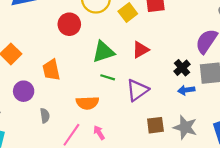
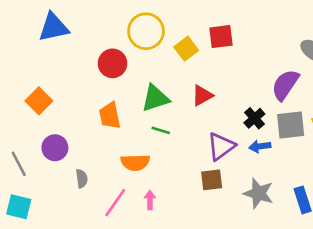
orange trapezoid: (51, 70) -> (110, 116), moved
purple triangle: (137, 90) -> (221, 146), moved
brown square: (155, 125) -> (212, 180), moved
pink arrow: (99, 133) -> (150, 200), turned 32

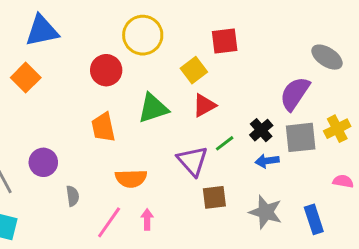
yellow square: (186, 49) -> (194, 70), moved
orange square: (39, 101) -> (26, 78), moved
green line: (161, 130) -> (225, 143), moved, turned -54
purple triangle: (221, 146) -> (192, 161), moved, turned -36

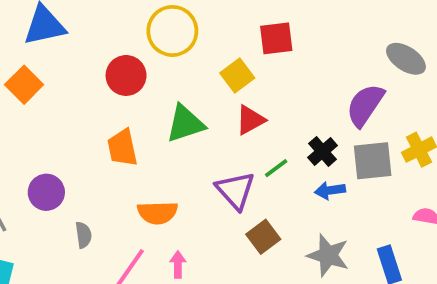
brown square: (214, 197) -> (263, 237), turned -30

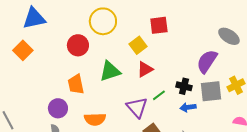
black cross: (323, 151) -> (184, 86), turned -35
purple circle: (46, 192) -> (58, 108), moved

